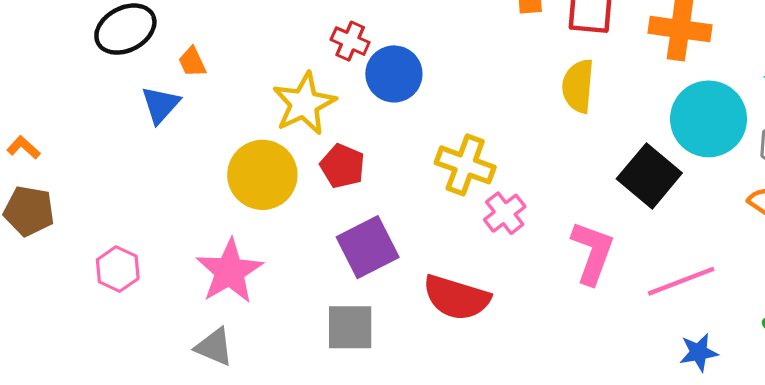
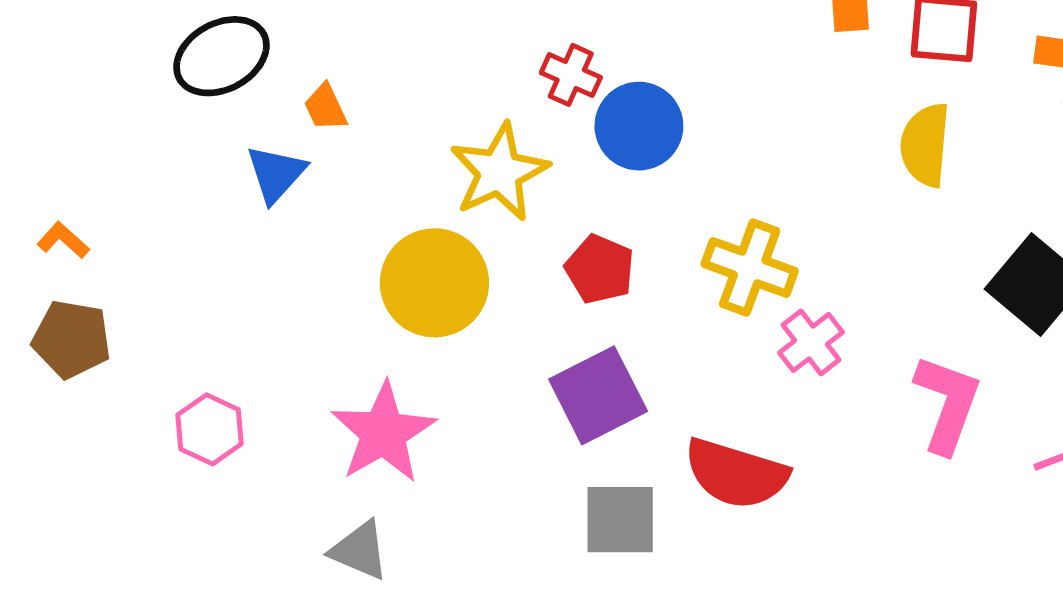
red pentagon: (342, 166) -> (600, 269), moved
gray square: (350, 327) -> (620, 520), moved

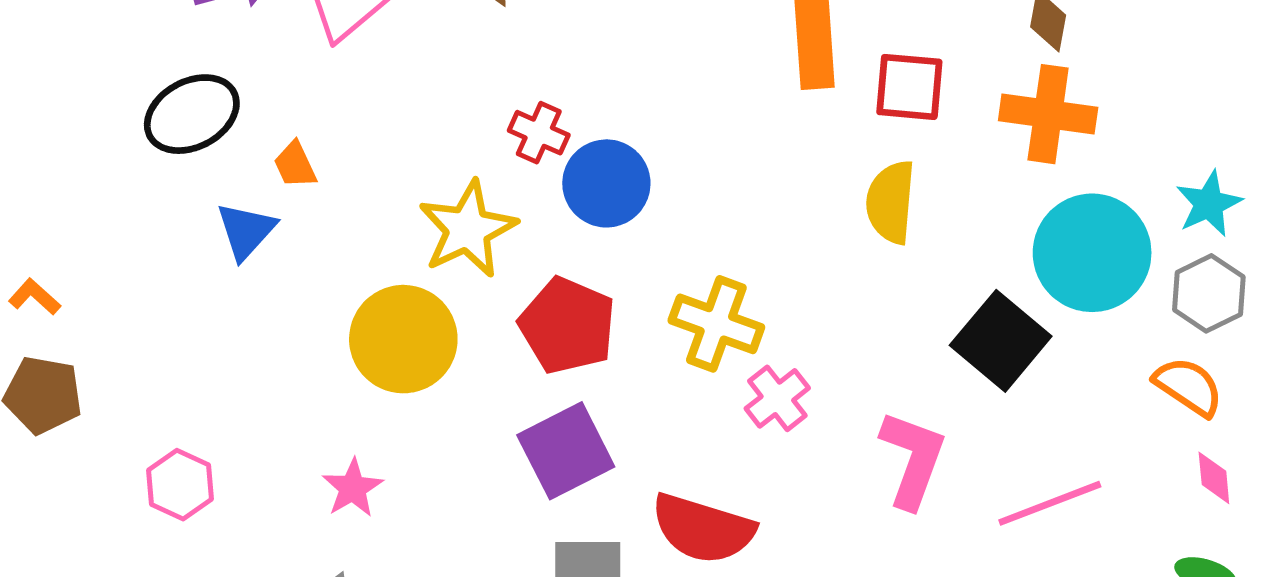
red pentagon: (600, 269) -> (567, 326), size x1.4
pink star: (383, 433) -> (353, 488), size x0.6

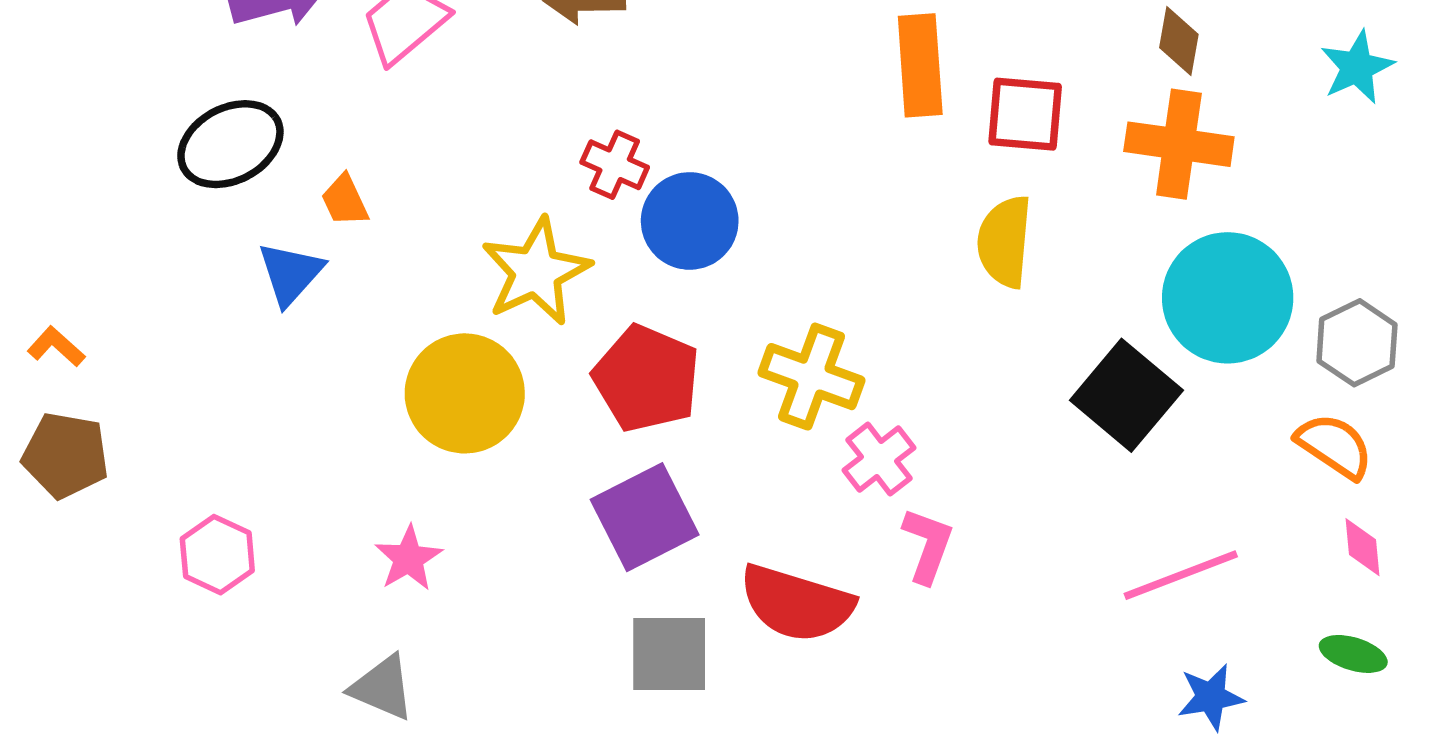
cyan star: (1209, 204) -> (1357, 67), moved
pink L-shape: (913, 459) -> (928, 545), moved, size x0.7

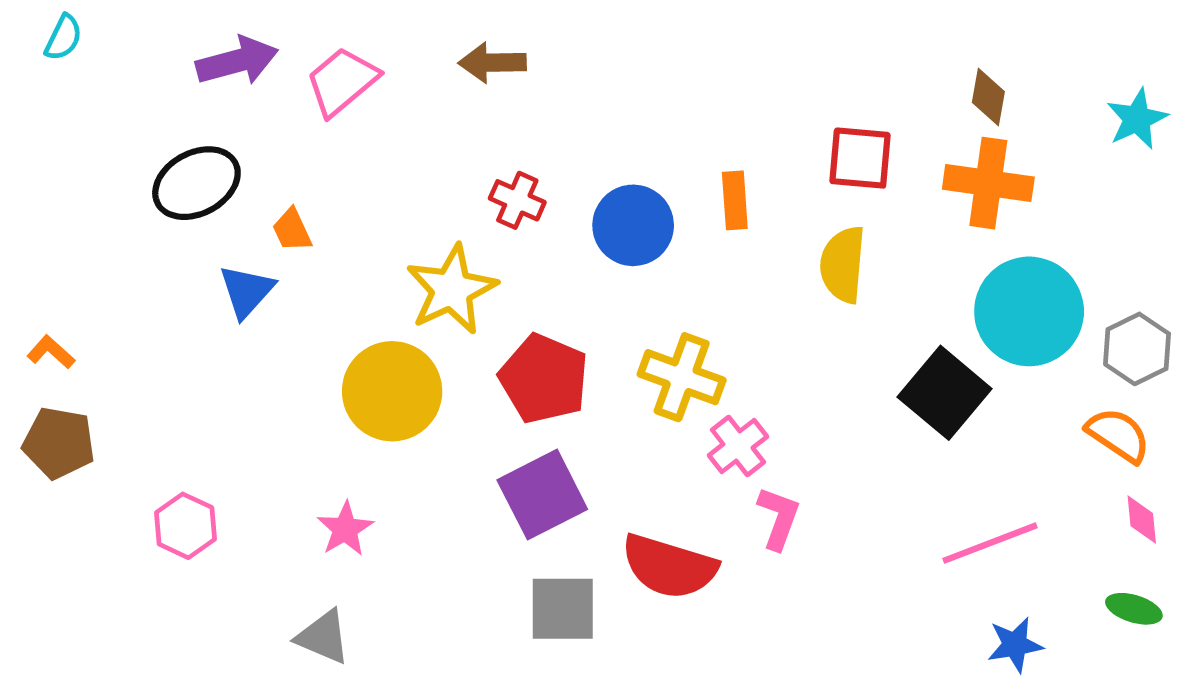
orange rectangle: (920, 65) -> (735, 200), moved, size x0.7
blue circle: (690, 221) -> (633, 225), moved

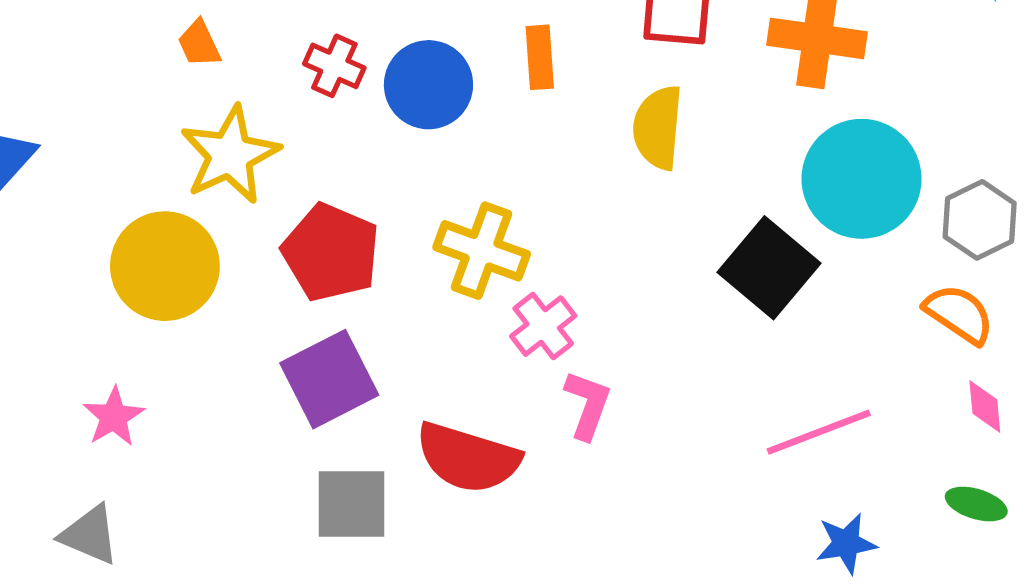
red cross: (517, 200) -> (334, 66), moved
orange trapezoid: (292, 230) -> (199, 44), moved

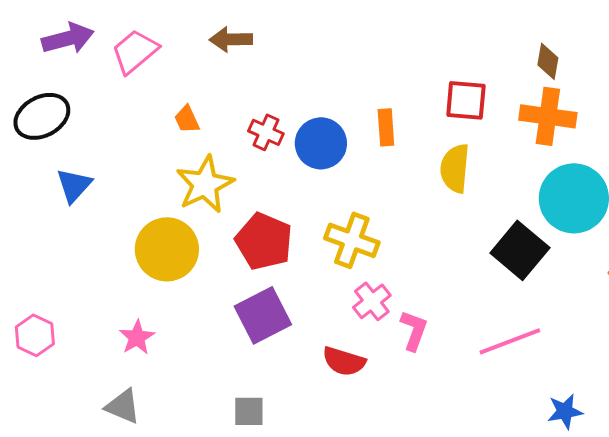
pink cross: (543, 326) -> (372, 301), moved
pink line: (819, 432) -> (510, 341), moved
red semicircle: (468, 458) -> (344, 361), size x0.7
gray square: (351, 504) -> (249, 411), moved, size x0.7

